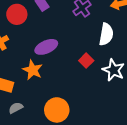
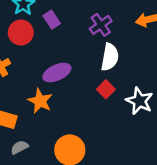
white semicircle: (106, 34) -> (110, 57), moved

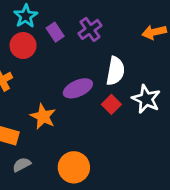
purple cross: (101, 25) -> (90, 29), moved
purple ellipse: (57, 73) -> (78, 88), moved
white star: (139, 101) -> (146, 99), moved

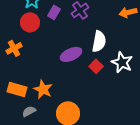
purple rectangle: (55, 32) -> (54, 12), turned 64
orange star: (43, 116) -> (43, 89), moved

